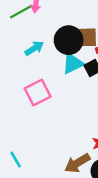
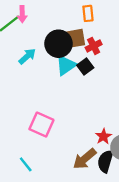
pink square: (38, 93) -> (41, 125), moved, turned -30

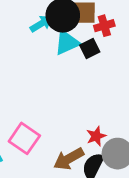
cyan arrow: (27, 56) -> (41, 24), moved
pink square: (41, 125) -> (24, 138), moved

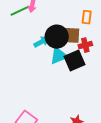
black square: (90, 49) -> (75, 61), size x1.5

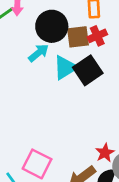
black circle: (57, 37) -> (52, 26), moved
red cross: (85, 45) -> (97, 36), moved

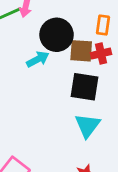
cyan triangle: (65, 68) -> (88, 126), moved, turned -32
black square: (88, 70) -> (84, 87), turned 32

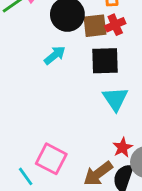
cyan arrow: (38, 59) -> (55, 55), moved

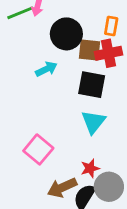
red cross: (115, 25) -> (108, 53), size x1.4
pink square: (51, 159) -> (38, 149), moved

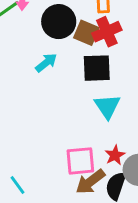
brown square: (90, 50) -> (86, 33), turned 30
pink square: (38, 149) -> (80, 161), moved, turned -32

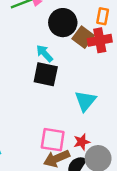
cyan arrow: (46, 63) -> (45, 53), turned -108
black square: (97, 68) -> (46, 74), moved

